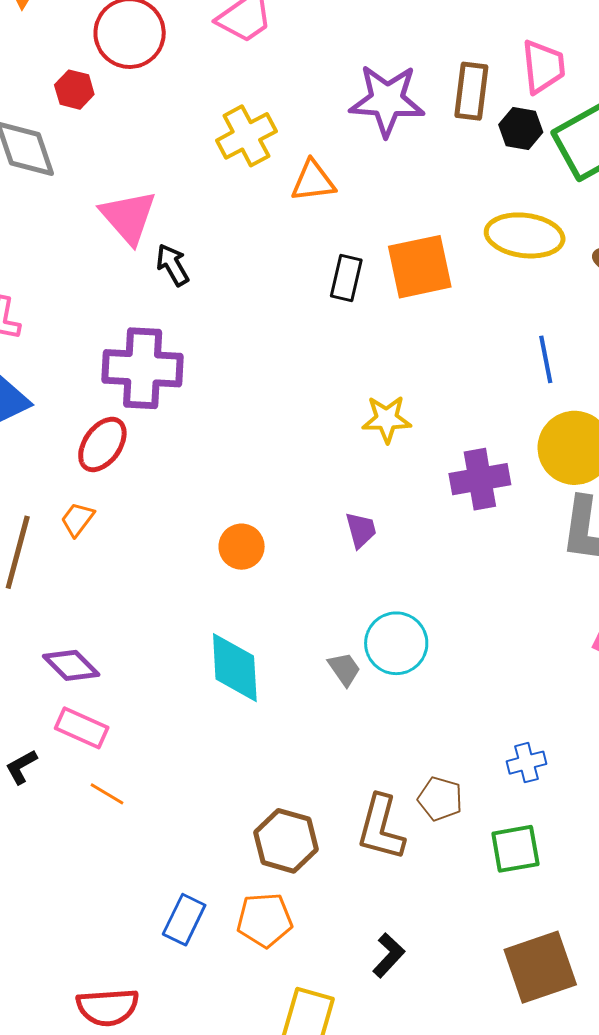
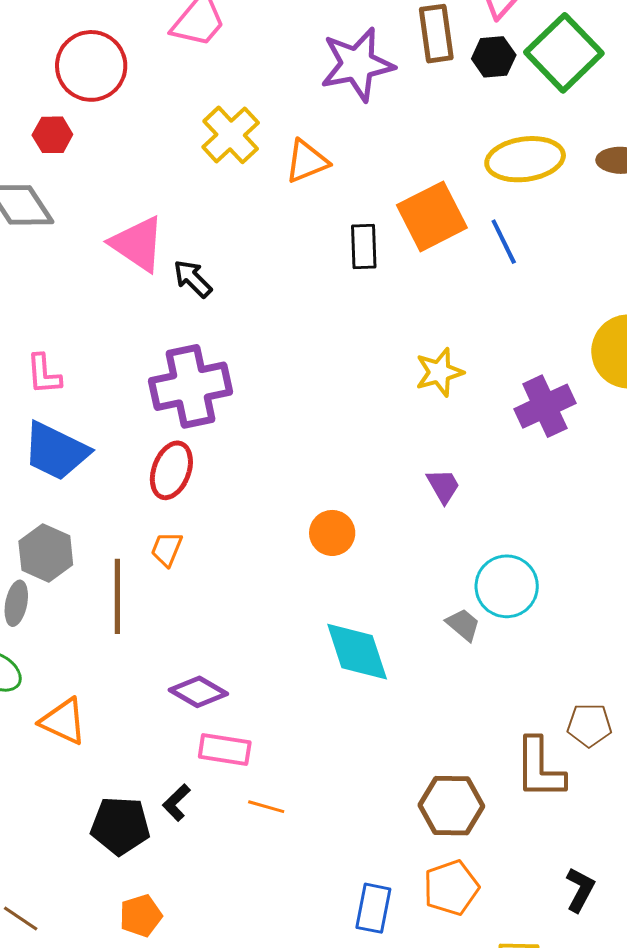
blue line: (546, 359) -> (504, 242), moved

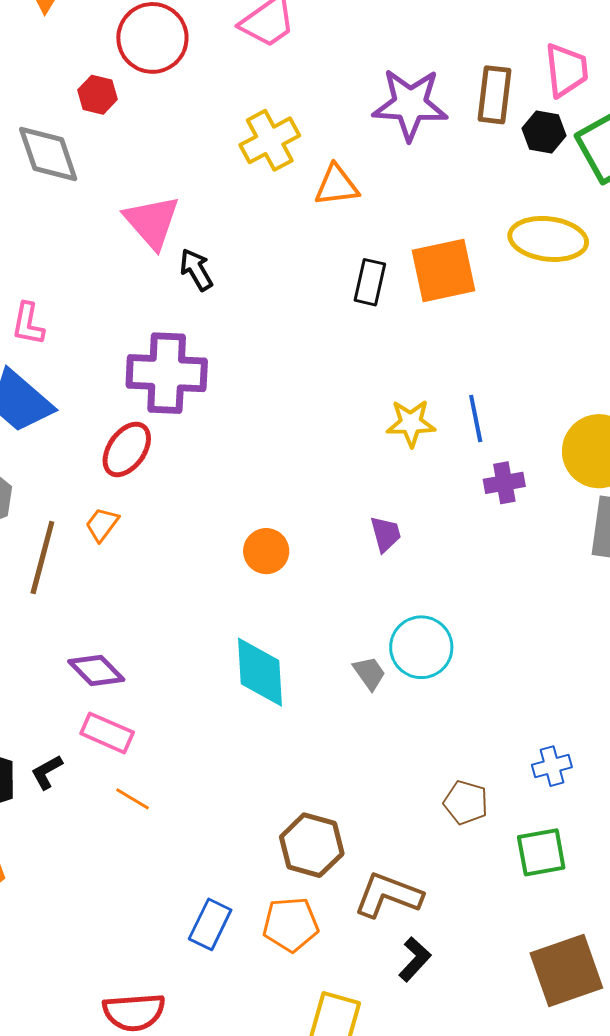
blue line: (504, 242) -> (476, 419), moved
purple cross: (545, 406) -> (504, 483), size x0.7
brown L-shape: (540, 768) -> (388, 895), moved, turned 96

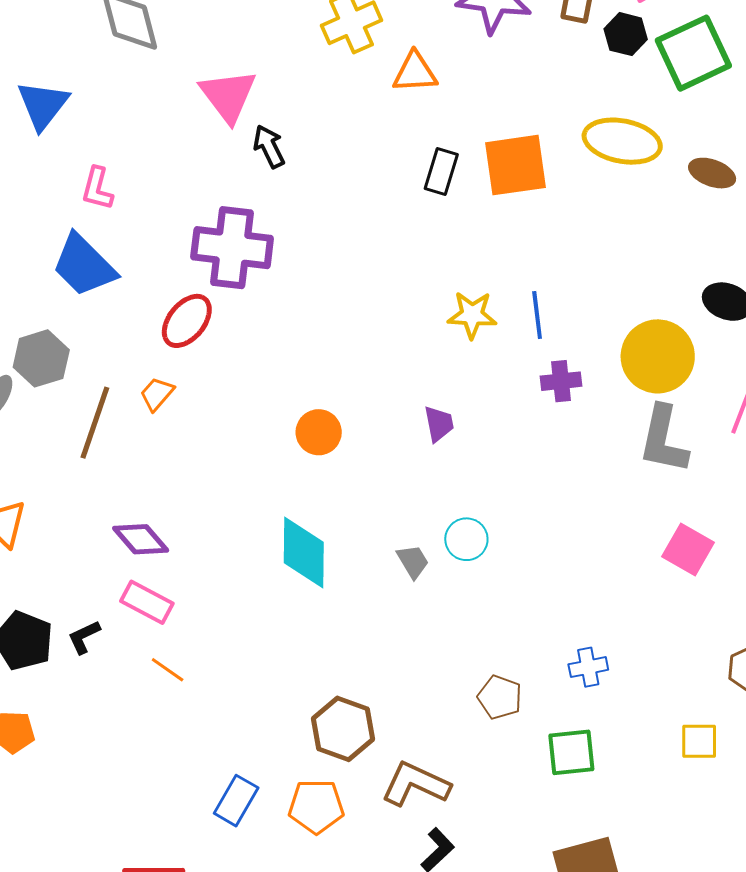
cyan circle: (421, 647) -> (466, 539), size x0.7

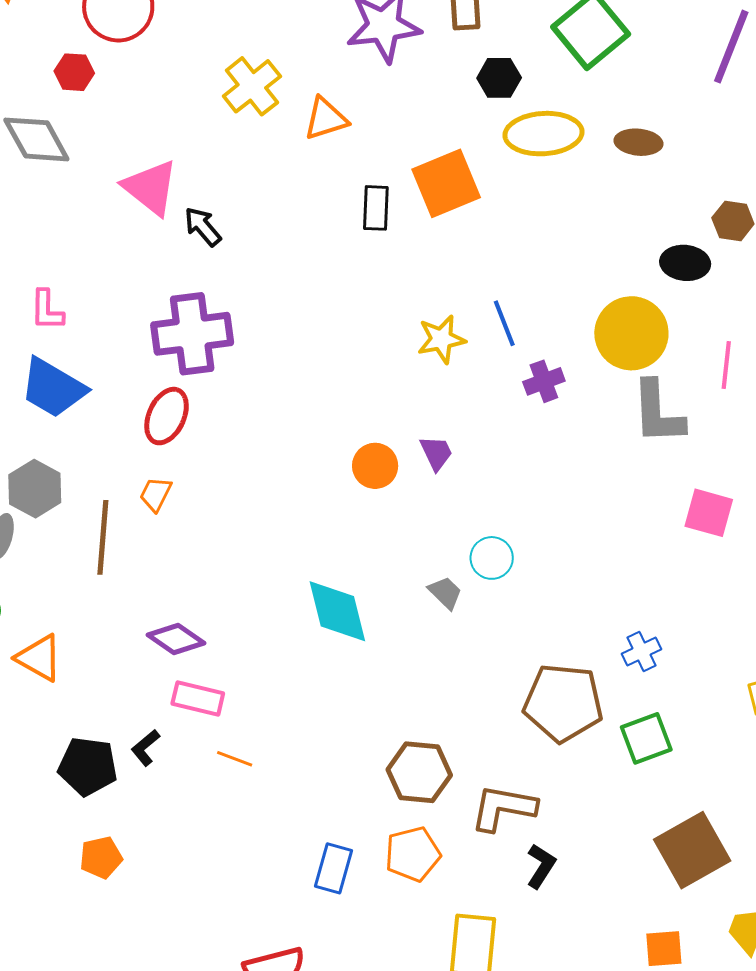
black hexagon: (626, 34) -> (499, 78), moved
orange circle: (319, 432) -> (375, 466), moved
brown pentagon: (500, 697) -> (563, 703), size x1.8

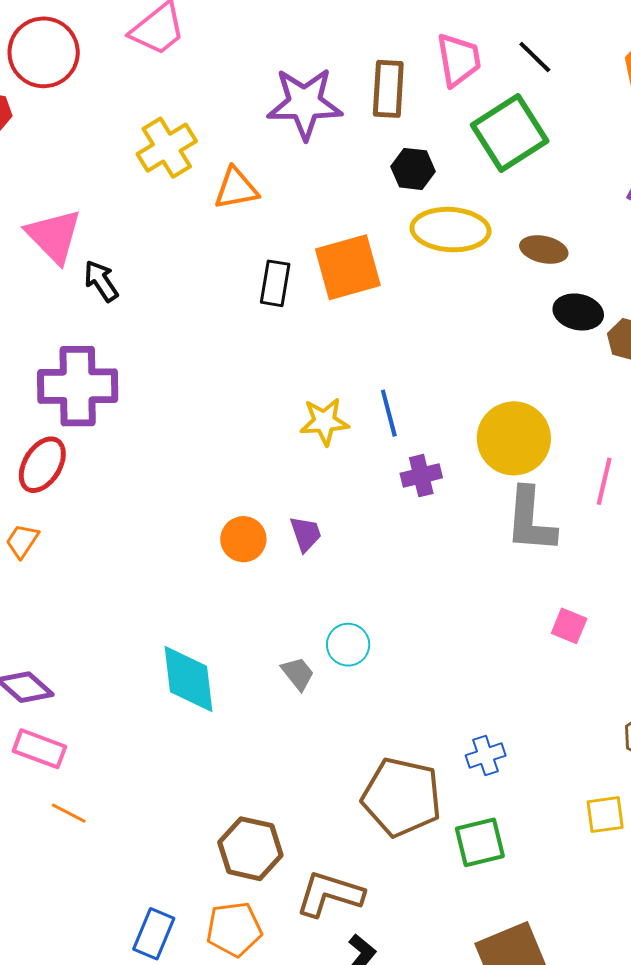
black ellipse: (685, 263) -> (578, 312), moved
pink square: (709, 513) -> (569, 626), size x0.7

